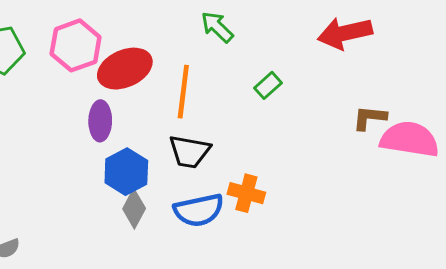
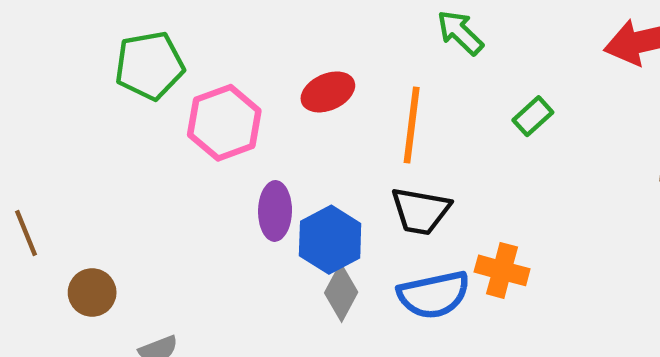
pink hexagon: (76, 45) -> (224, 123), moved
red ellipse: (125, 69) -> (328, 92), size x0.7
purple ellipse: (100, 121) -> (275, 211), moved

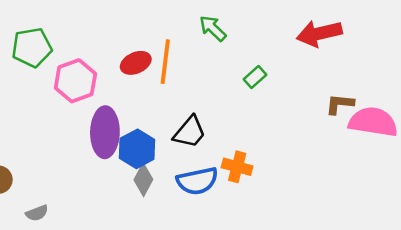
orange line: (412, 125) -> (165, 62), moved
purple ellipse: (275, 211) -> (105, 132), size x1.5
black trapezoid: (420, 211) -> (190, 132), turned -60

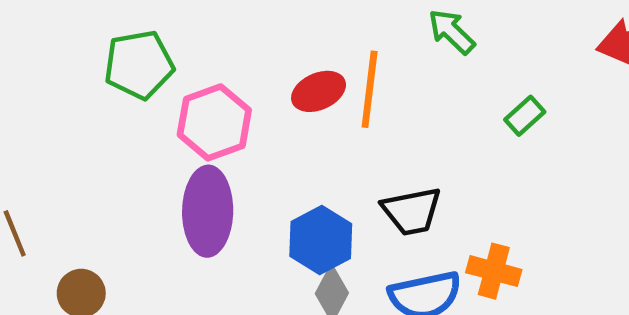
purple ellipse: (105, 132) -> (208, 211), moved
black trapezoid: (190, 132) -> (412, 211), turned 39

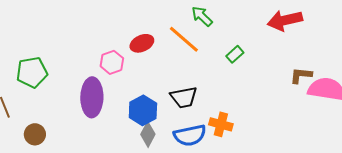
green pentagon: (139, 65) -> (32, 72), moved
orange line: (370, 89) -> (184, 39), moved, turned -56
pink hexagon: (214, 122) -> (112, 62), moved, size x0.7

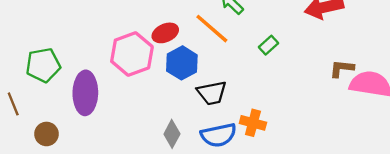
pink hexagon: (112, 62) -> (132, 54), size x1.6
purple ellipse: (92, 97) -> (85, 93), moved
blue hexagon: (143, 110) -> (182, 63), moved

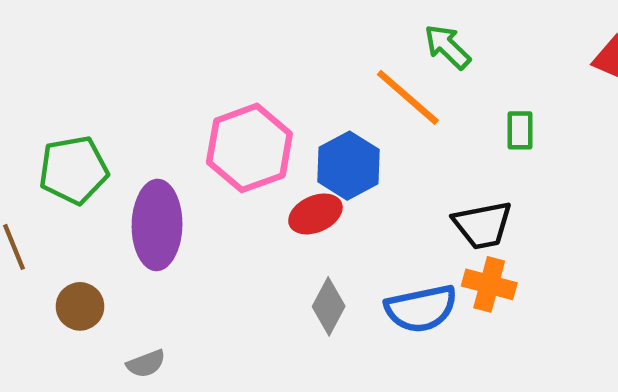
red ellipse: (165, 33) -> (315, 214), moved
green rectangle: (268, 45) -> (520, 130), turned -48
black trapezoid: (212, 93) -> (483, 225), moved

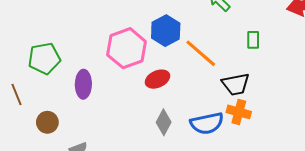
orange line: (408, 97) -> (201, 53), moved
blue hexagon: (348, 166) -> (166, 31), moved
purple ellipse: (157, 225) -> (83, 84), size x0.7

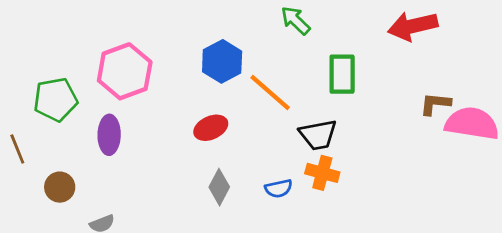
green rectangle: (253, 40) -> (342, 74), size x1.6
pink hexagon: (127, 48) -> (125, 71), moved
blue semicircle: (207, 123) -> (279, 188), size x0.6

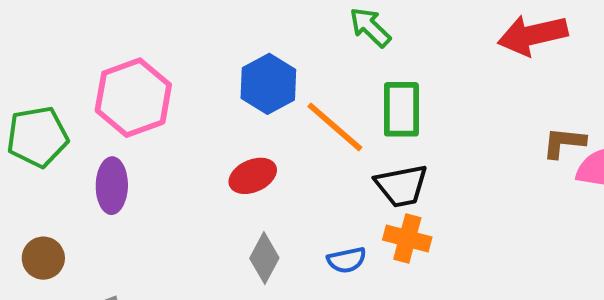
green rectangle: (342, 74) -> (401, 109), moved

